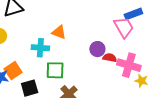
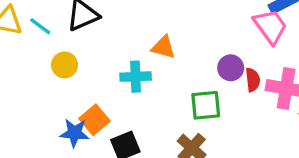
red semicircle: (110, 58) -> (253, 80), turned 80
green square: (55, 70) -> (206, 105), moved

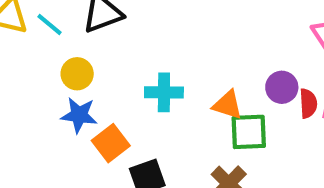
orange triangle: (163, 47) -> (227, 105), moved
blue star: (74, 133) -> (79, 115), moved

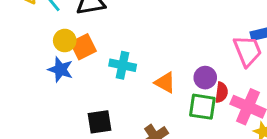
green square: (249, 132) -> (202, 107), moved
orange square: (111, 143) -> (83, 47), moved

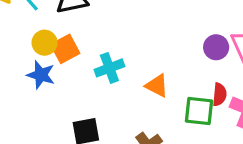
cyan cross: (123, 65) -> (109, 68), turned -30
purple circle: (205, 78) -> (216, 47), moved

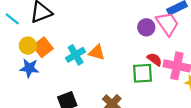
orange triangle: (157, 86) -> (97, 52), moved
red semicircle: (220, 95) -> (155, 59), turned -49

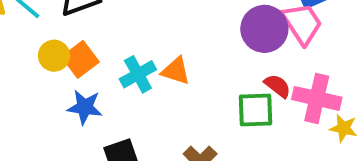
purple circle: (146, 27) -> (264, 29), size x1.5
blue star: (29, 68) -> (85, 107), moved

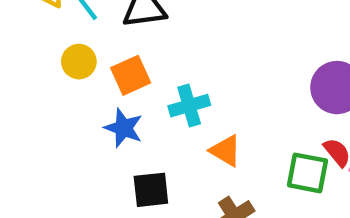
yellow circle: (54, 56) -> (79, 62), moved
orange triangle: (176, 71) -> (226, 151), moved

